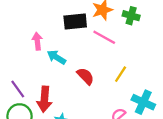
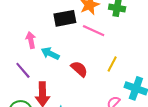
purple line: (18, 89) -> (23, 70), moved

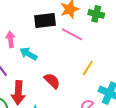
red semicircle: (79, 69) -> (52, 81), moved

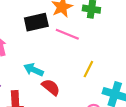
cyan arrow: (28, 54) -> (34, 70), moved

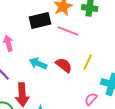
red semicircle: (51, 87) -> (64, 65), moved

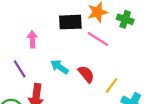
yellow line: (88, 62) -> (112, 85), moved

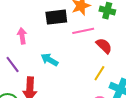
pink line: (98, 39) -> (83, 31), turned -40
red semicircle: (86, 74) -> (104, 46), moved

